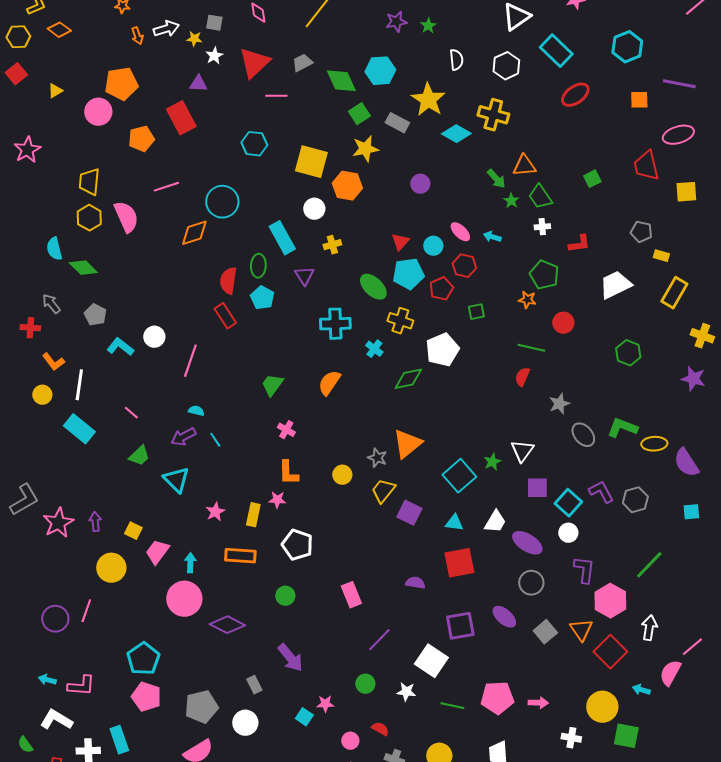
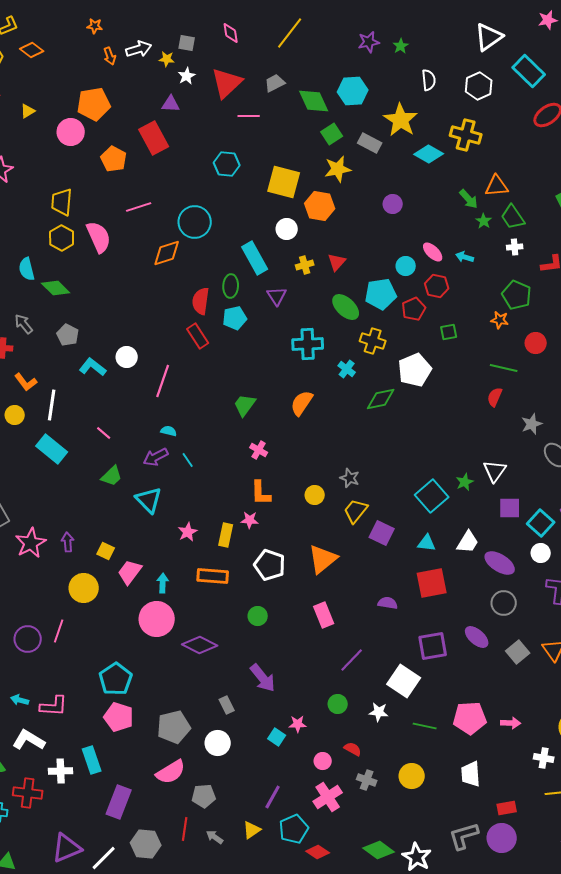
orange pentagon: (141, 139) -> (114, 159), turned -30
red triangle: (400, 242) -> (337, 262), moved
cyan pentagon: (262, 298) -> (235, 318), turned 30
orange triangle: (407, 444) -> (323, 559), moved

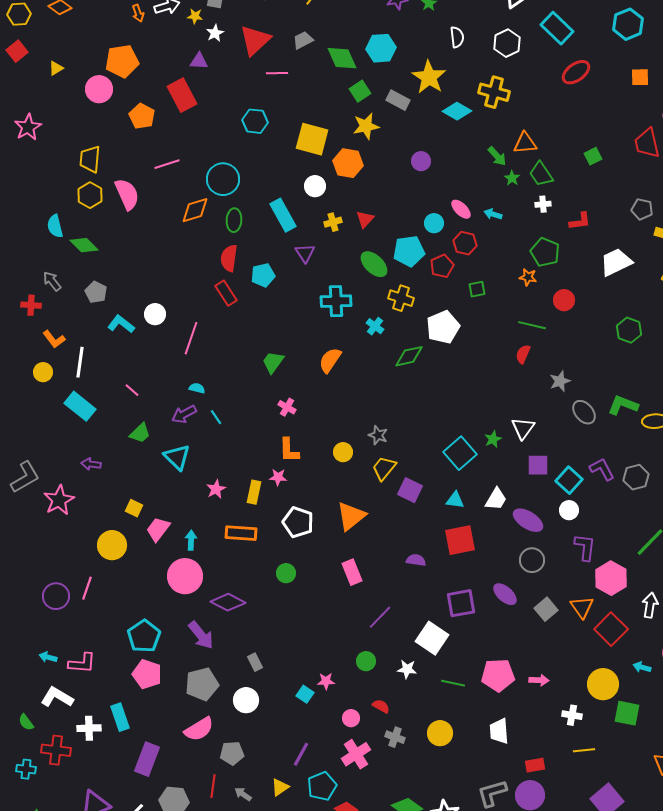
green ellipse: (231, 286) -> (234, 220), moved
purple arrow: (68, 542) -> (91, 464), moved, turned -78
purple arrow: (263, 678) -> (201, 635), moved

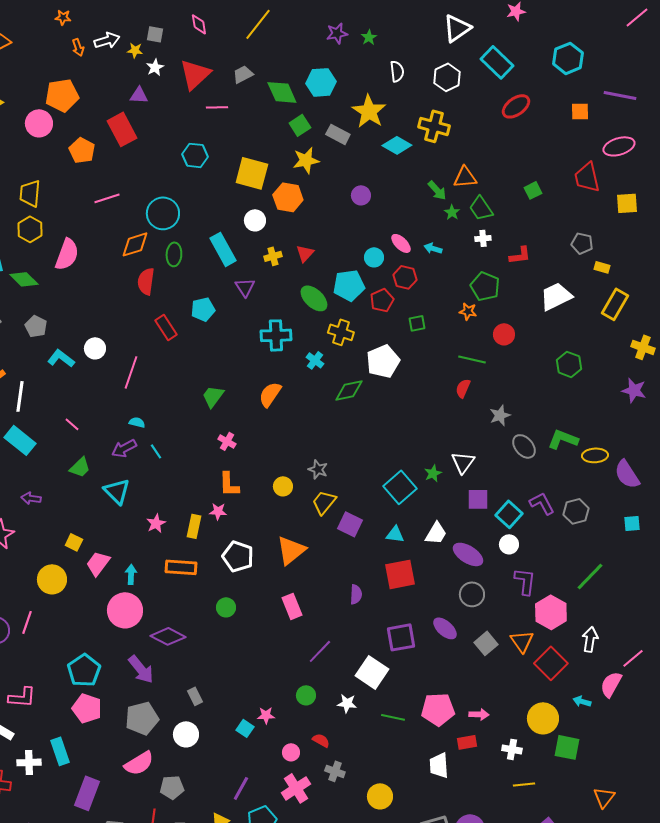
pink semicircle: (127, 194) -> (67, 254), moved, turned 44
red semicircle: (229, 258) -> (146, 281), moved
purple semicircle: (416, 560) -> (356, 594), turned 84
yellow circle: (440, 733) -> (380, 796), moved
red rectangle: (535, 765) -> (467, 742), moved

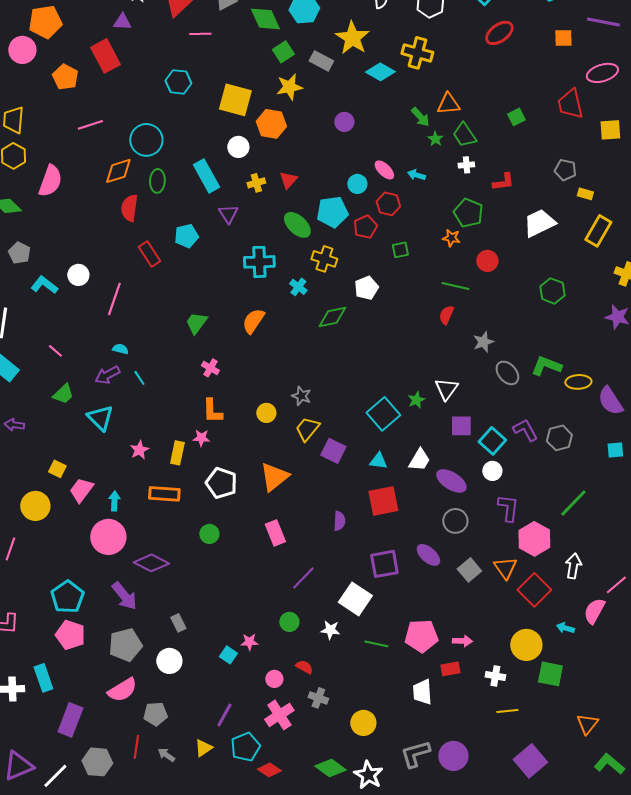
white pentagon: (383, 361) -> (366, 288), size x0.7

